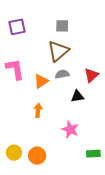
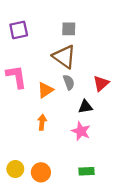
brown triangle: (58, 51) -> (64, 57), turned -45
gray semicircle: (62, 74) -> (69, 82), turned 80
pink star: (70, 129) -> (81, 131), moved
green rectangle: (93, 154) -> (87, 171), moved

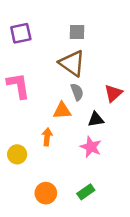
orange triangle: (45, 90) -> (62, 111), moved, turned 30
yellow circle: (15, 169) -> (17, 154), moved
green rectangle: (87, 171) -> (86, 192), moved, turned -32

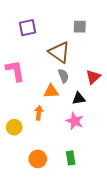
gray square: (77, 32) -> (80, 27), moved
purple square: (21, 33) -> (27, 28), moved
green rectangle: (86, 192) -> (71, 158), turned -64

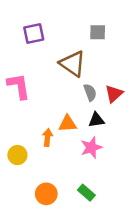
gray semicircle: (63, 76) -> (90, 92), moved
orange triangle: (51, 91) -> (68, 124), moved
pink star: (75, 121) -> (91, 147), turned 30
green rectangle: (71, 158) -> (86, 193), turned -40

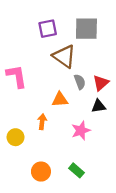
gray square: (98, 32) -> (86, 29), size x1.6
purple square: (34, 34) -> (48, 29), moved
black triangle: (96, 120) -> (99, 106), moved
orange triangle: (68, 124) -> (60, 100), moved

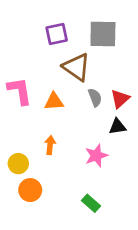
orange triangle: (60, 100) -> (54, 101), moved
orange circle: (41, 172) -> (30, 190), moved

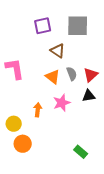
brown triangle: (76, 67) -> (58, 51), size x0.7
orange triangle: (54, 101) -> (53, 77), moved, turned 42
pink star: (96, 156) -> (62, 103), moved
green rectangle: (91, 203) -> (81, 152), moved

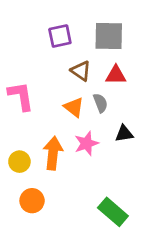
red triangle: (91, 75) -> (116, 75), moved, turned 42
orange arrow: (38, 110) -> (53, 153), size x1.6
yellow circle: (14, 124) -> (19, 162), moved
green rectangle: (81, 152) -> (113, 212), size x1.5

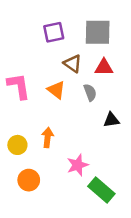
orange triangle: (74, 107) -> (56, 90), moved
pink star: (86, 143) -> (78, 165), moved
orange arrow: (53, 153) -> (48, 137), size x0.7

